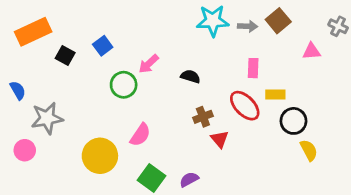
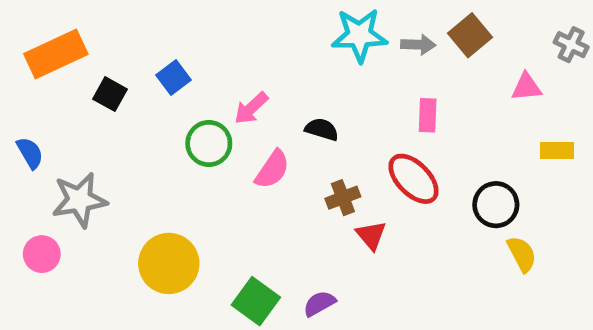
yellow rectangle: (275, 95) -> (557, 151), moved
pink semicircle: (140, 135) -> (272, 169), moved

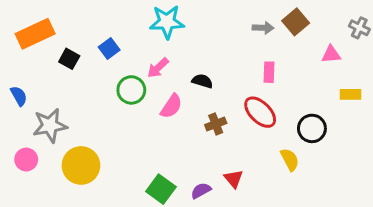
cyan star: (359, 35) -> (167, 22), moved
red triangle: (371, 235) -> (233, 179), moved
yellow semicircle: (522, 254) -> (290, 160), moved
yellow circle: (169, 263) -> (81, 165), moved

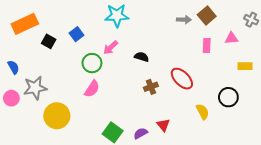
pink rectangle: (269, 72) -> (207, 45), moved
pink semicircle: (171, 106) -> (92, 89), moved
black circle: (312, 128) -> (228, 97), moved
pink circle: (26, 160) -> (11, 98), moved

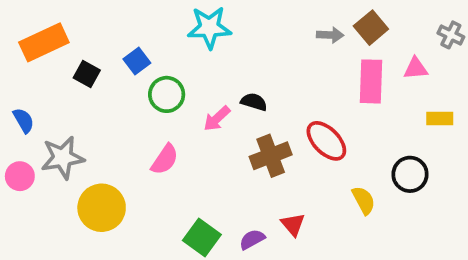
pink rectangle: (207, 45) -> (371, 81), size x1.6
pink arrow: (111, 48) -> (217, 119), moved
green circle: (92, 63) -> (167, 94), moved
brown cross: (151, 87) -> (271, 156), size x1.5

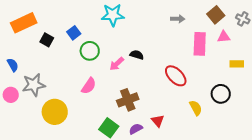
brown square: (371, 28) -> (216, 15), moved
brown cross: (271, 156) -> (128, 100), moved

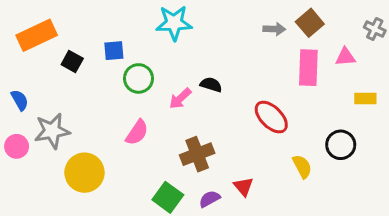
brown square: (216, 15) -> (310, 23), moved
blue square: (74, 33) -> (114, 51), turned 32

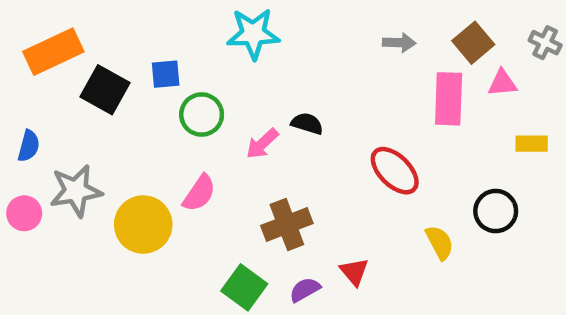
brown square: (310, 23) -> (473, 43), moved
black square: (72, 61) -> (105, 90), size x1.5
blue semicircle: (20, 100) -> (29, 146), turned 45
yellow circle: (84, 173) -> (143, 225), moved

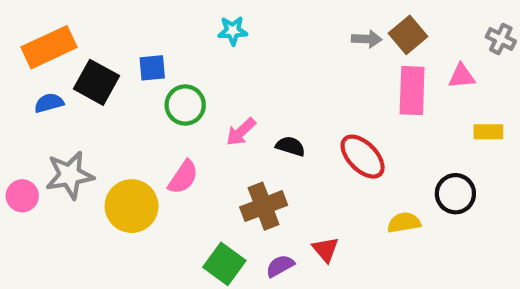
cyan star: (253, 34) -> (233, 31), size x0.6
brown square: (473, 43) -> (408, 35), moved
black semicircle: (307, 123) -> (290, 146), moved
blue semicircle: (29, 146) -> (49, 103), moved, turned -120
yellow semicircle: (440, 242) -> (404, 223), turned -72

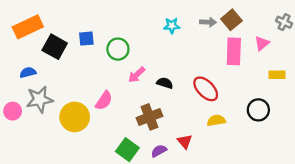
cyan star: (233, 31) -> (172, 26), moved
pink triangle: (462, 76) -> (262, 43), turned -35
blue semicircle: (49, 103) -> (28, 72), moved
green circle: (185, 105) -> (118, 49), moved
yellow semicircle: (404, 223) -> (216, 120), moved

